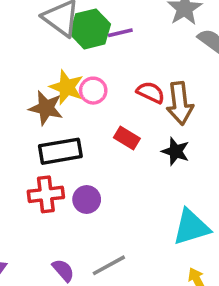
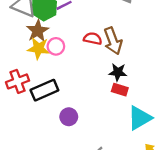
brown star: (46, 108) -> (38, 31), moved, turned -30
red rectangle: (127, 138) -> (120, 90), moved
red cross: (46, 194) -> (18, 81), moved

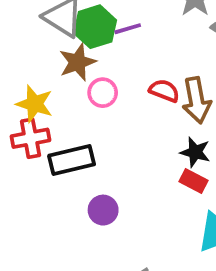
yellow star: (38, 48) -> (35, 104), moved

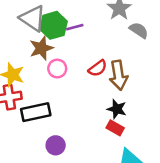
red semicircle: (164, 91) -> (98, 68), turned 120

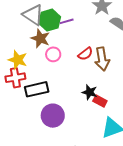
brown star: (41, 48) -> (40, 38), turned -30
black star: (117, 109) -> (90, 92), moved
purple circle: (56, 145) -> (53, 116), size x1.5

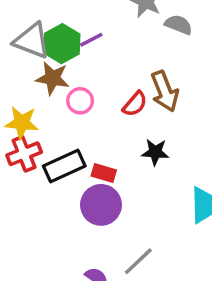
red semicircle: (85, 54) -> (135, 104), moved
red rectangle: (100, 101) -> (104, 173), moved

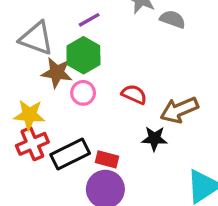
purple line: (91, 40) -> (89, 20), moved
green hexagon: (62, 44) -> (83, 55), moved
brown arrow: (165, 91) -> (179, 110), moved, turned 90
red semicircle: (135, 104) -> (134, 94), turned -105

